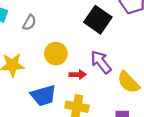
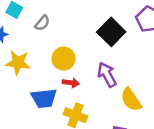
red arrow: (78, 75) -> (71, 83), moved

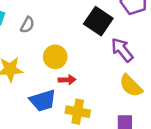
purple arrow: (107, 75) -> (122, 50), moved

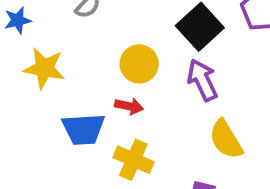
purple arrow: (122, 50) -> (202, 80), moved
yellow circle: (55, 57) -> (139, 64), moved

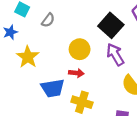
yellow star: (44, 68) -> (28, 57), turned 30

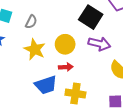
purple arrow: (115, 54) -> (99, 44), turned 145
yellow star: (28, 57) -> (35, 49), moved

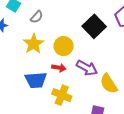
purple arrow: (99, 44) -> (87, 68), moved

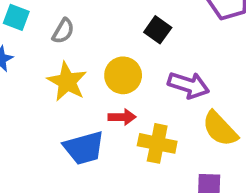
black square: (94, 26) -> (158, 30), moved, size x0.6
purple arrow: (87, 68) -> (188, 85), moved
yellow cross: (62, 95) -> (157, 143), moved

